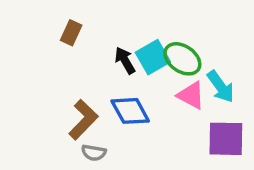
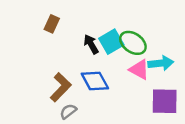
cyan arrow: (221, 87) -> (161, 63), turned -60
gray semicircle: (94, 153) -> (68, 111), turned 132

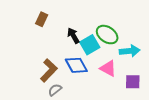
cyan square: (111, 42) -> (90, 45), moved
pink triangle: (139, 70) -> (108, 68), moved
purple square: (165, 101) -> (133, 82), size x0.7

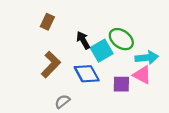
pink triangle: (108, 68) -> (142, 75), moved
brown L-shape: (49, 70) -> (51, 65), moved
purple square: (133, 82) -> (121, 84), moved

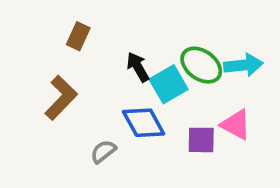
cyan arrow: (147, 58) -> (243, 65), moved
brown L-shape: (51, 65) -> (61, 98), moved
gray semicircle: (62, 101) -> (103, 151), moved

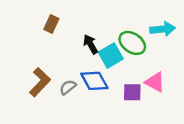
cyan arrow: (243, 65) -> (163, 29), moved
brown L-shape: (61, 98) -> (40, 82), moved
gray semicircle: (103, 151) -> (68, 87), moved

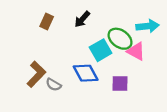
black arrow: (91, 44) -> (82, 19), moved, turned -108
pink triangle: (155, 82) -> (136, 51), moved
gray semicircle: (68, 87) -> (54, 85), moved, turned -112

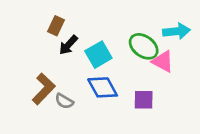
black arrow: (82, 19) -> (68, 45), moved
cyan square: (101, 50) -> (98, 55), moved

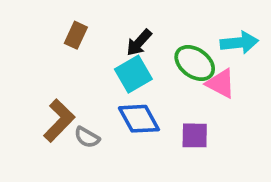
black arrow: (68, 45) -> (139, 43), moved

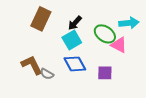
brown rectangle: (76, 35) -> (41, 19), size x1.6
brown L-shape: (59, 121) -> (32, 65), turned -70

